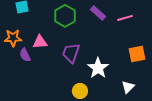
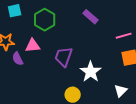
green hexagon: (65, 16) -> (45, 20), moved
pink line: (125, 18) -> (124, 36), moved

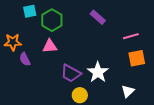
cyan square: (15, 11) -> (30, 11), moved
pink triangle: (33, 46) -> (50, 46), moved
purple trapezoid: (64, 57) -> (71, 73), moved, turned -80

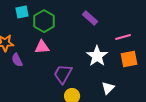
white star: (98, 72) -> (97, 56), moved
purple trapezoid: (71, 73) -> (63, 74), turned 90
white triangle: (128, 91) -> (108, 88), moved

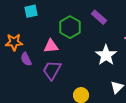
green hexagon: (44, 21) -> (70, 27), moved
purple trapezoid: (63, 74) -> (52, 70), moved

